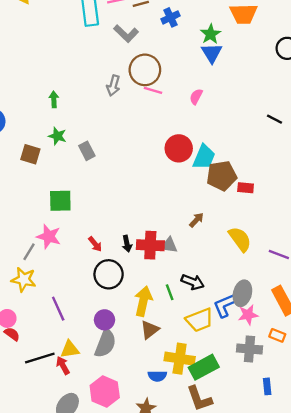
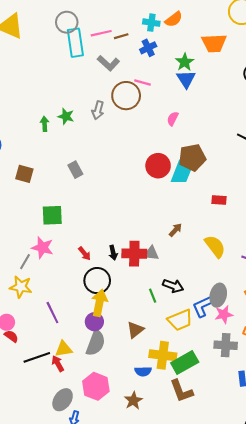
pink line: (153, 90) -> (142, 83), moved
green star: (57, 136) -> (66, 116), moved
brown pentagon: (222, 176) -> (192, 158), moved
yellow arrow: (143, 301) -> (99, 303), moved

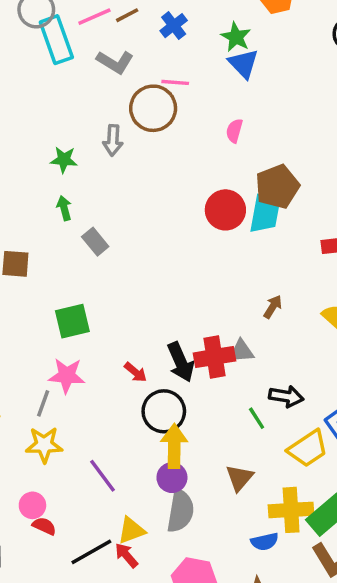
green arrow: (44, 124) -> (64, 208), moved
black arrow: (113, 253) -> (181, 362), size x1.6

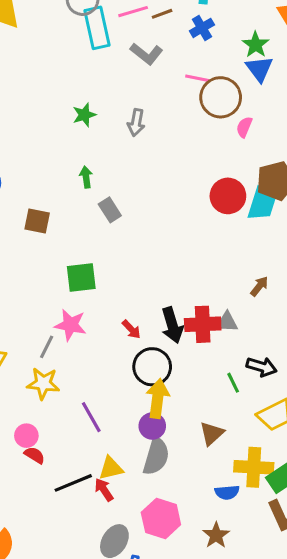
brown circle: (153, 108) -> (221, 97), moved
green star: (64, 160) -> (84, 115), moved, turned -30

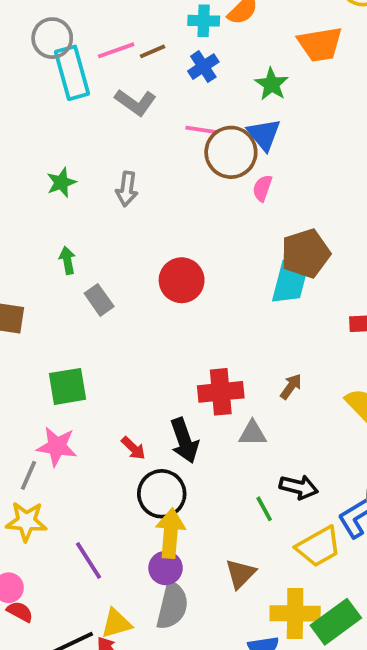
blue triangle: (259, 69) -> (264, 134), moved
red circle: (228, 196) -> (182, 280), moved
red cross: (203, 324) -> (221, 392), moved

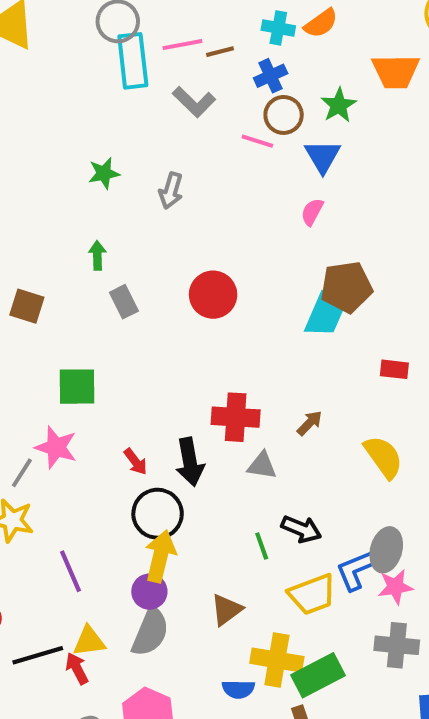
brown circle: (231, 152) -> (284, 115), moved, size x0.7

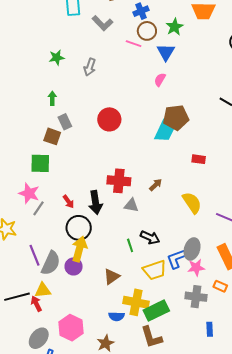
brown square: (27, 306) -> (52, 136), moved
gray line: (22, 473) -> (38, 208), moved
gray semicircle: (150, 632) -> (51, 263), moved

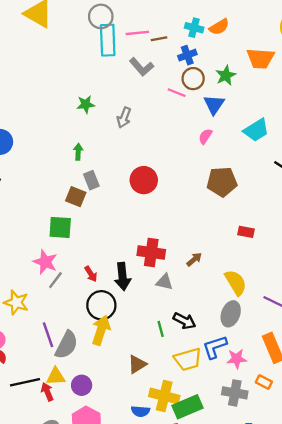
cyan trapezoid: (164, 131) -> (256, 130), moved, turned 30
gray ellipse: (192, 249) -> (231, 314), moved
purple circle: (74, 266) -> (82, 385), moved

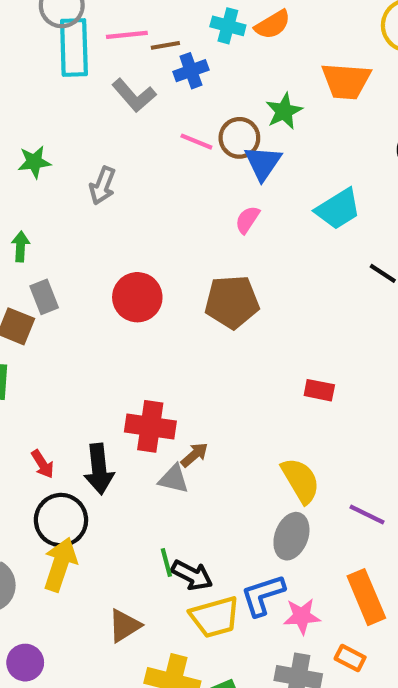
blue cross: (187, 55) -> (191, 71), moved
brown circle: (193, 79) -> (239, 138), moved
brown pentagon: (222, 182) -> (232, 302), moved
brown arrow: (194, 259) -> (194, 455), moved
black arrow: (184, 321) -> (192, 575), moved

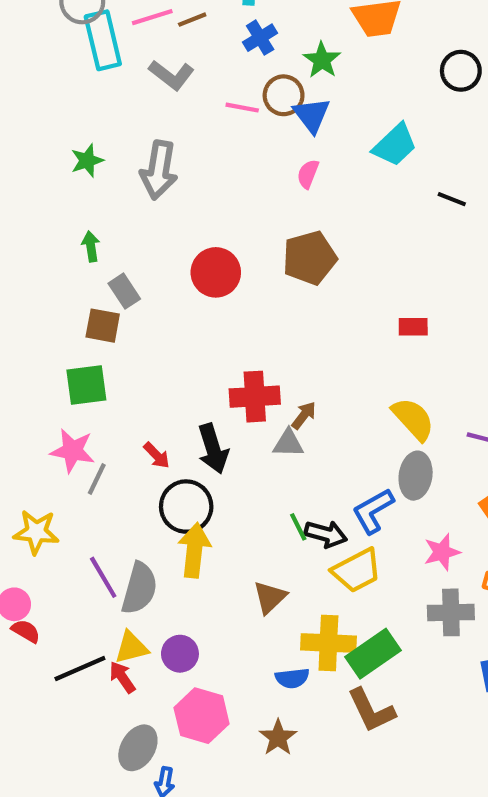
blue cross: (191, 71) -> (260, 38), moved
gray arrow: (102, 186) -> (159, 170), size x1.5
blue L-shape: (263, 595) -> (373, 511), moved

